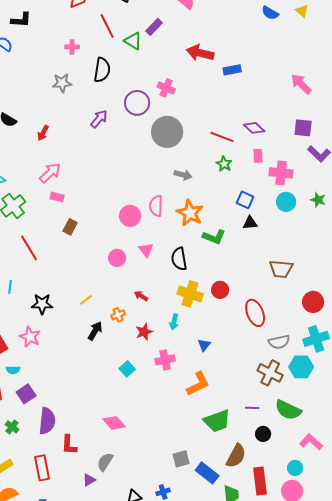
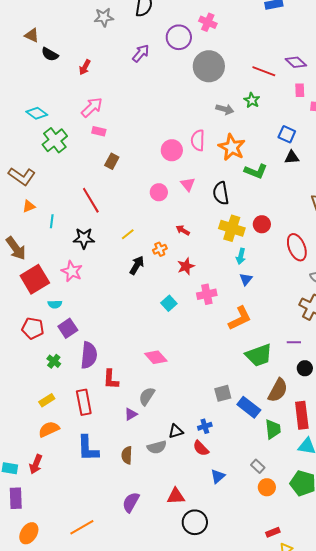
green star: (224, 164) -> (252, 100), moved
red line: (29, 248) -> (91, 200), moved
cyan arrow: (174, 322) -> (241, 256), moved

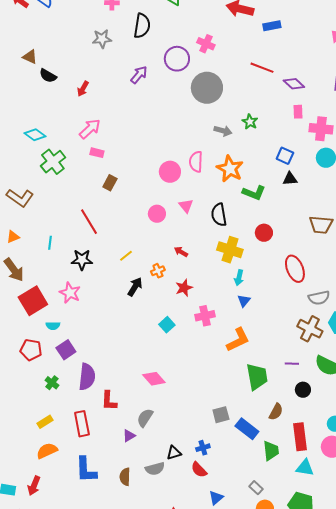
red line: (264, 71) -> (262, 68), moved
orange triangle: (29, 206) -> (13, 237), moved
red circle: (262, 224) -> (264, 233), moved
green trapezoid: (259, 355) -> (257, 377), turned -80
brown semicircle: (278, 390) -> (276, 412), size x0.7

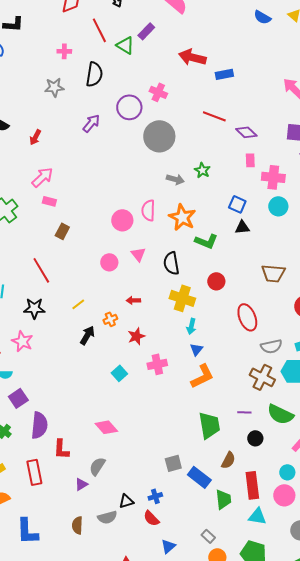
red arrow: (181, 252) -> (133, 300), turned -32
orange L-shape: (238, 340) -> (202, 376), moved
blue L-shape: (86, 470) -> (27, 531), moved

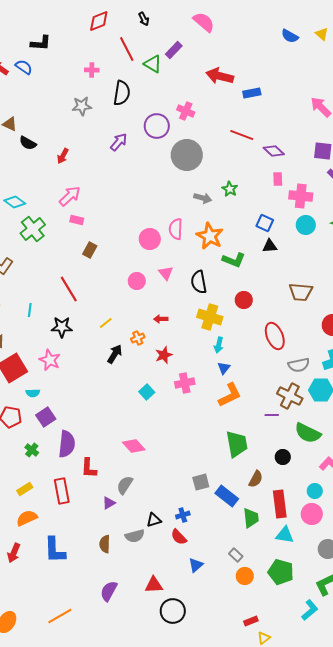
purple line: (244, 412) -> (272, 415), moved

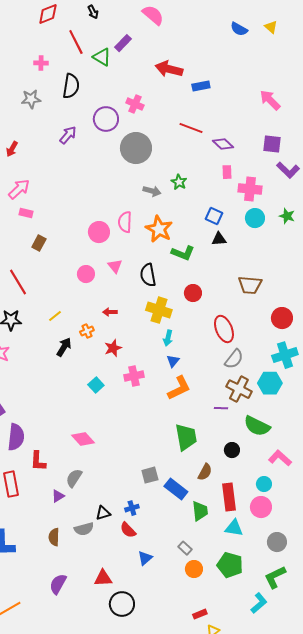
gray semicircle: (299, 365) -> (234, 359), moved, turned -40

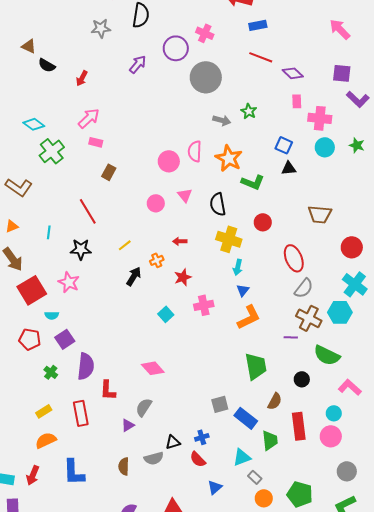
blue rectangle: (201, 86) -> (258, 25), moved
cyan cross: (285, 355) -> (355, 284), turned -35
cyan triangle: (234, 528) -> (242, 457), moved, turned -30

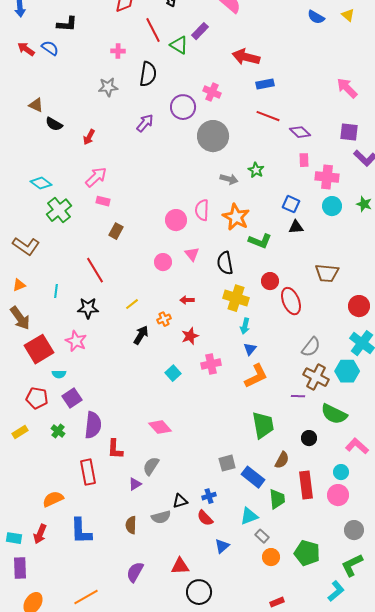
red ellipse: (294, 258) -> (291, 301), moved
yellow rectangle: (44, 411) -> (20, 432), moved

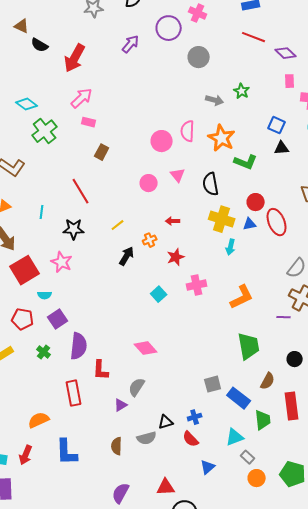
gray circle: (213, 136) -> (199, 57), size x0.7
red arrow: (89, 137) -> (75, 58), size x1.8
blue triangle: (250, 349) -> (250, 224), moved, turned 40

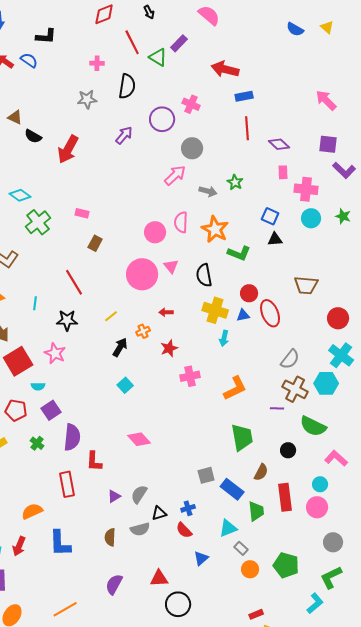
red line: (254, 37) -> (247, 128), turned 65
pink arrow: (82, 98) -> (175, 175), moved
pink circle: (149, 183) -> (142, 274), size x1.8
cyan square: (159, 294) -> (125, 385), moved
gray semicircle: (137, 387) -> (139, 494), moved

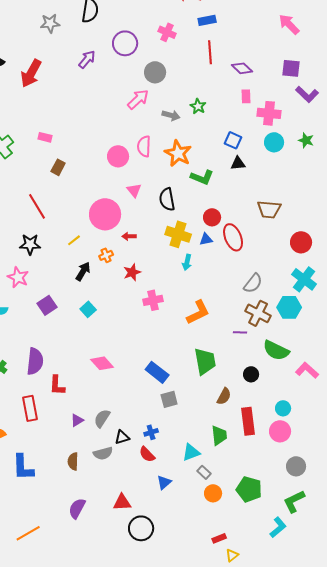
pink cross: (191, 104) -> (167, 32), moved
pink circle: (142, 274) -> (105, 214), moved
purple square: (51, 410) -> (47, 305), moved
pink L-shape: (336, 458) -> (307, 370), moved
blue rectangle: (232, 489) -> (157, 372), moved

